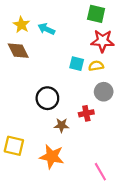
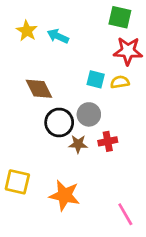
brown diamond: (18, 51) -> (39, 89), moved
gray circle: (104, 92) -> (89, 114), moved
brown star: (61, 125) -> (78, 144), moved

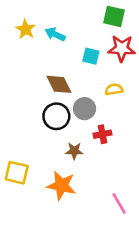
cyan square: (96, 79) -> (91, 56), moved
yellow semicircle: (120, 82) -> (114, 89), moved
brown diamond: (39, 89) -> (59, 84), moved
brown star: (78, 144) -> (74, 151), moved

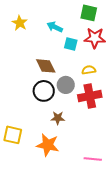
cyan arrow: (55, 34) -> (55, 27), moved
red cross: (102, 134) -> (90, 96), moved, size x1.6
pink line: (119, 203) -> (93, 159), turned -54

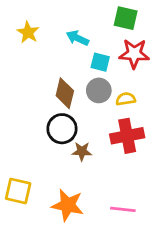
brown diamond: (46, 66) -> (65, 93), turned 40
gray circle: (66, 85) -> (99, 90), moved
brown star: (58, 118) -> (82, 151), moved
pink line: (93, 159) -> (123, 209), moved

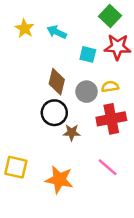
green square: (126, 18) -> (110, 16), turned 30
cyan arrow: (78, 38) -> (57, 32), moved
gray circle: (99, 90) -> (87, 92), moved
pink line: (123, 209) -> (108, 167), moved, turned 35

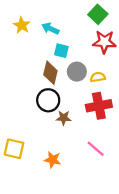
cyan square: (88, 54) -> (61, 51), moved
gray circle: (87, 92) -> (77, 72), moved
orange star: (59, 180) -> (53, 160), size x0.7

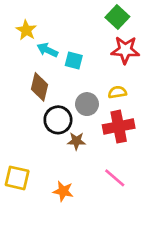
cyan arrow: (50, 29) -> (47, 50), moved
gray circle: (77, 72) -> (87, 104), moved
brown diamond: (50, 73) -> (39, 87), moved

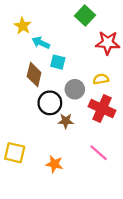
green square: (117, 17) -> (85, 16), moved
cyan square: (74, 61) -> (58, 62), moved
red cross: (119, 127) -> (102, 109), turned 35

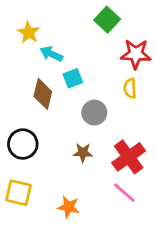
cyan square: (58, 62) -> (73, 78), turned -35
yellow semicircle: (101, 79) -> (130, 88), moved, turned -84
black circle: (50, 103) -> (23, 144), moved
red cross: (102, 109) -> (129, 157), moved, turned 30

